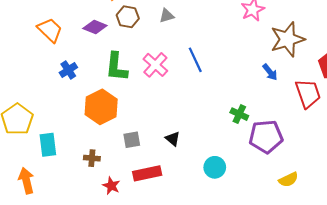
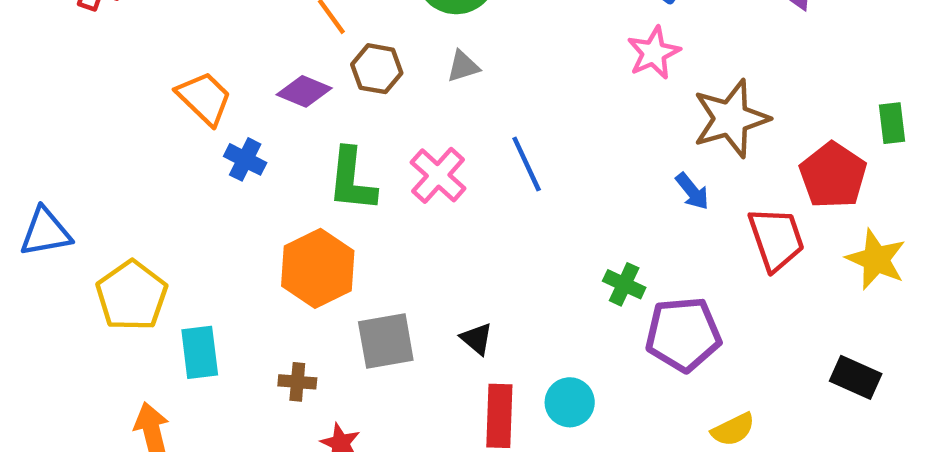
blue cross: (68, 70) -> (245, 159), moved, turned -30
gray square: (132, 140) -> (386, 341), size x1.5
red rectangle: (147, 173) -> (499, 416), moved, turned -76

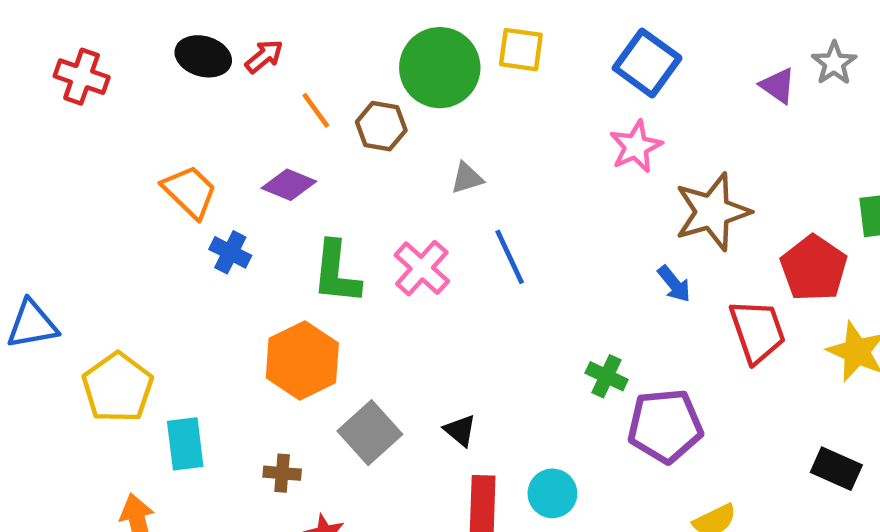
gray triangle: (463, 66) -> (467, 178), moved
brown hexagon: (377, 69) -> (381, 126), moved
gray square: (386, 341) -> (370, 433), turned -32

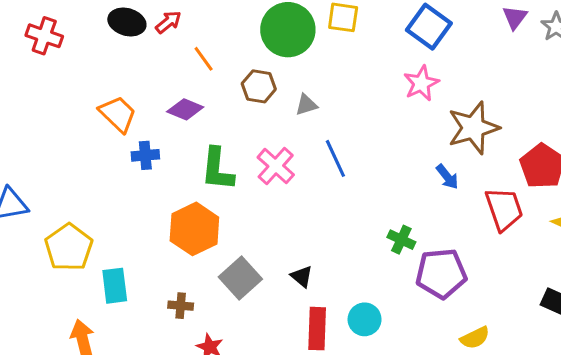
purple triangle: (778, 86) -> (515, 17), moved, turned 32
brown hexagon: (381, 126) -> (259, 86), moved
blue cross: (230, 252) -> (145, 155), turned -32

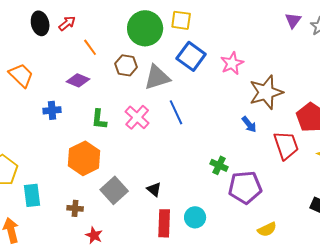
black ellipse: (127, 22) -> (40, 23), turned 60
blue square: (429, 27) -> (191, 56), moved
gray triangle: (306, 105) -> (157, 77), size x1.8
orange trapezoid: (118, 114) -> (21, 75), moved
green L-shape: (217, 169) -> (99, 119), size x0.7

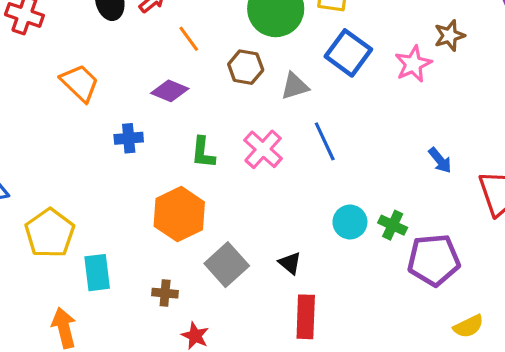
gray triangle: (157, 77) -> (295, 86), size x0.7
brown star: (266, 92) -> (450, 36), moved, size x0.6
cyan circle: (195, 217) -> (350, 222), moved

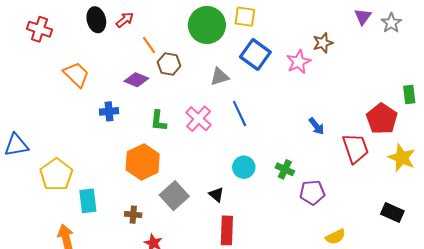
brown hexagon: (246, 67) -> (169, 64), moved
cyan circle: (350, 222) -> (244, 167), moved
purple pentagon: (434, 260) -> (312, 192), size x0.7

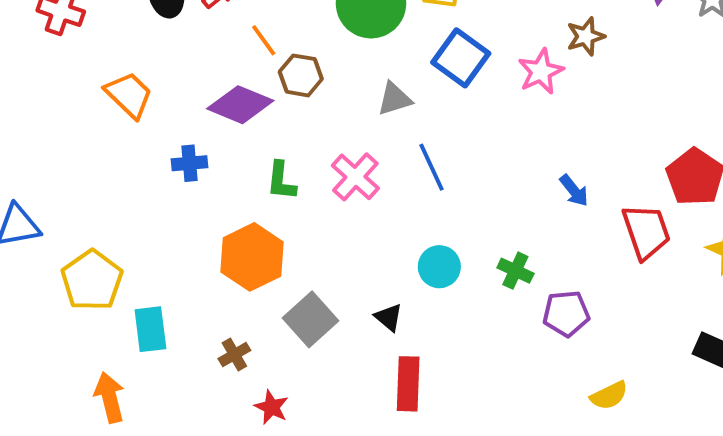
purple diamond: (136, 80) -> (240, 105), size x1.4
brown cross: (133, 215) -> (234, 355), turned -35

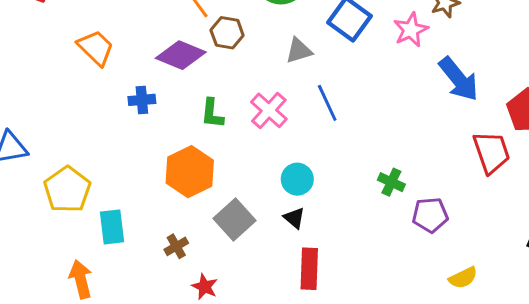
blue arrow: (574, 191) -> (459, 79), moved, size x1.8
cyan circle: (439, 267) -> (297, 179), moved

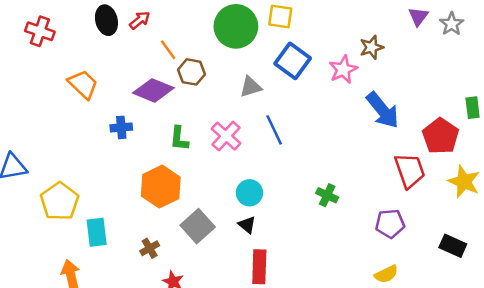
purple pentagon: (430, 215) -> (390, 224), moved

